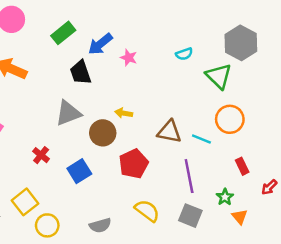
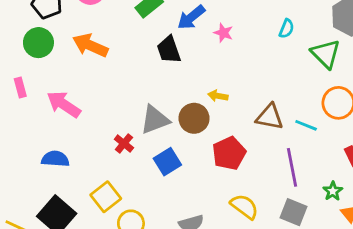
cyan semicircle: (184, 54) -> (286, 29), turned -49
gray triangle: (68, 113) -> (155, 120), moved

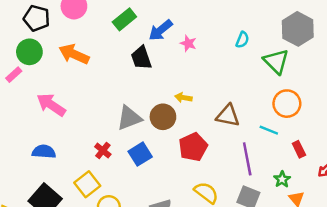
pink rectangle: (20, 87) -> (14, 75), moved, turned 63
cyan line: (306, 125) -> (269, 130), moved
red cross: (124, 143) -> (103, 150), moved

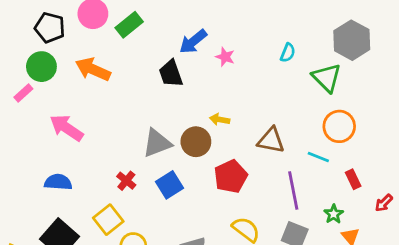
green rectangle: (124, 19) -> (129, 25), moved

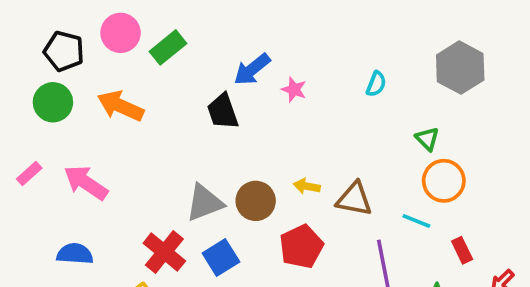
green triangle: (327, 78) -> (427, 139), moved, size x0.6
pink rectangle: (23, 93) -> (29, 173), moved
yellow arrow: (220, 119) -> (307, 186), moved
red cross: (126, 181) -> (164, 252), size x1.6

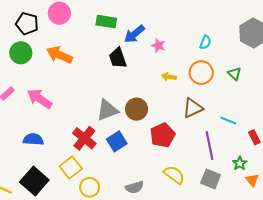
green rectangle: (168, 47) -> (106, 22), moved, turned 48
orange circle: (444, 181) -> (201, 73), moved
yellow arrow: (307, 186) -> (169, 77), moved
brown triangle: (354, 199) -> (193, 108), turned -35

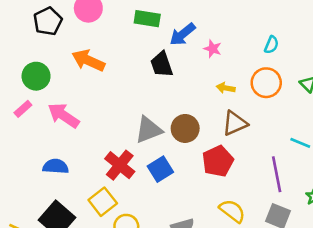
black pentagon: (27, 24) -> (48, 21), turned 30
green circle: (21, 53) -> (36, 76), moved
brown triangle: (193, 108) -> (235, 123), moved

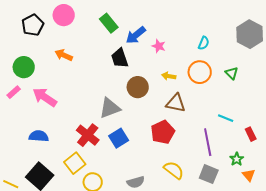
green rectangle: (147, 19) -> (109, 23), turned 42
orange arrow: (88, 60) -> (64, 55), size x0.7
brown triangle: (235, 123) -> (176, 103), turned 35
brown circle: (185, 128) -> (138, 87), moved

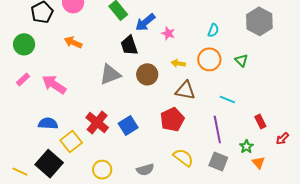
green circle: (24, 67) -> (24, 44), moved
gray triangle: (110, 108) -> (110, 74), moved
cyan line: (226, 118) -> (227, 99), moved
yellow square: (75, 163) -> (71, 142), moved

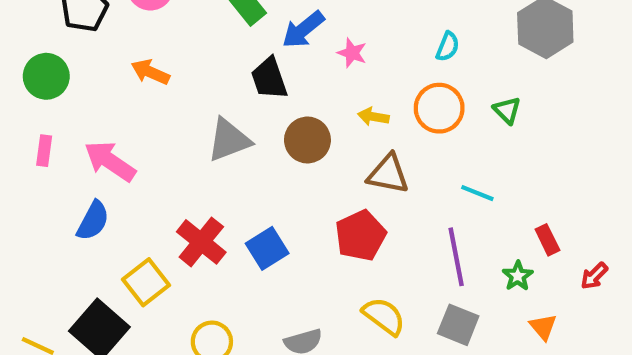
pink rectangle: (23, 79) -> (44, 151), turned -40
blue semicircle: (48, 123) -> (93, 221), moved, turned 114
green star: (246, 147) -> (518, 276), moved

